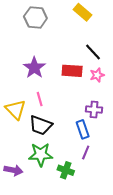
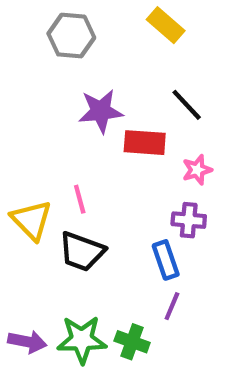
purple star: (34, 68) -> (101, 111), moved, turned 30
pink star: (97, 75) -> (197, 170), moved
green star: (41, 155) -> (82, 340), moved

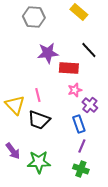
pink star: (197, 170) -> (75, 90), moved
purple cross: (189, 220) -> (90, 105), turned 35
purple arrow: (27, 342) -> (13, 151), moved, turned 42
green cross: (132, 342) -> (81, 169), moved

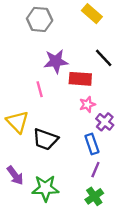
pink line: (38, 95) -> (40, 89), moved
green cross: (81, 169) -> (94, 196), turned 35

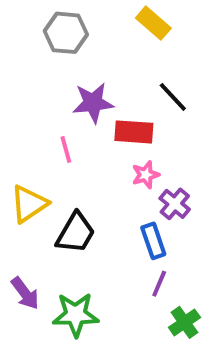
yellow triangle: (17, 122) -> (29, 204), turned 40
black trapezoid: (45, 139) -> (76, 233), turned -80
green cross: (94, 196) -> (184, 322), moved

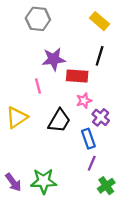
yellow rectangle: (153, 23) -> (100, 21), moved
black line: (173, 97) -> (100, 56), turned 60
black trapezoid: (76, 233) -> (59, 121), moved
purple arrow: (25, 293) -> (13, 182), moved

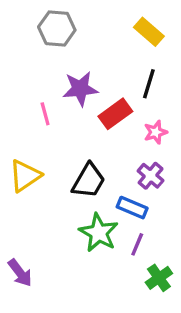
red rectangle: (77, 76) -> (115, 114), turned -40
pink line: (38, 86) -> (45, 114), moved
pink star: (84, 101) -> (156, 132), moved
blue rectangle: (88, 139) -> (132, 208), turned -48
green star: (44, 181) -> (99, 233), moved, turned 30

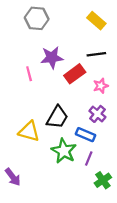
black line: (149, 84) -> (96, 54), turned 66
yellow triangle: (25, 176) -> (29, 131), moved, turned 50

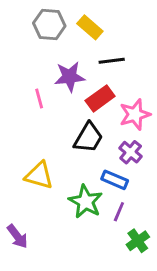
yellow rectangle: (96, 21) -> (90, 27), moved
black line: (96, 54) -> (112, 61), moved
pink star: (101, 86) -> (135, 114), size x1.5
black trapezoid: (57, 117) -> (88, 138), moved

